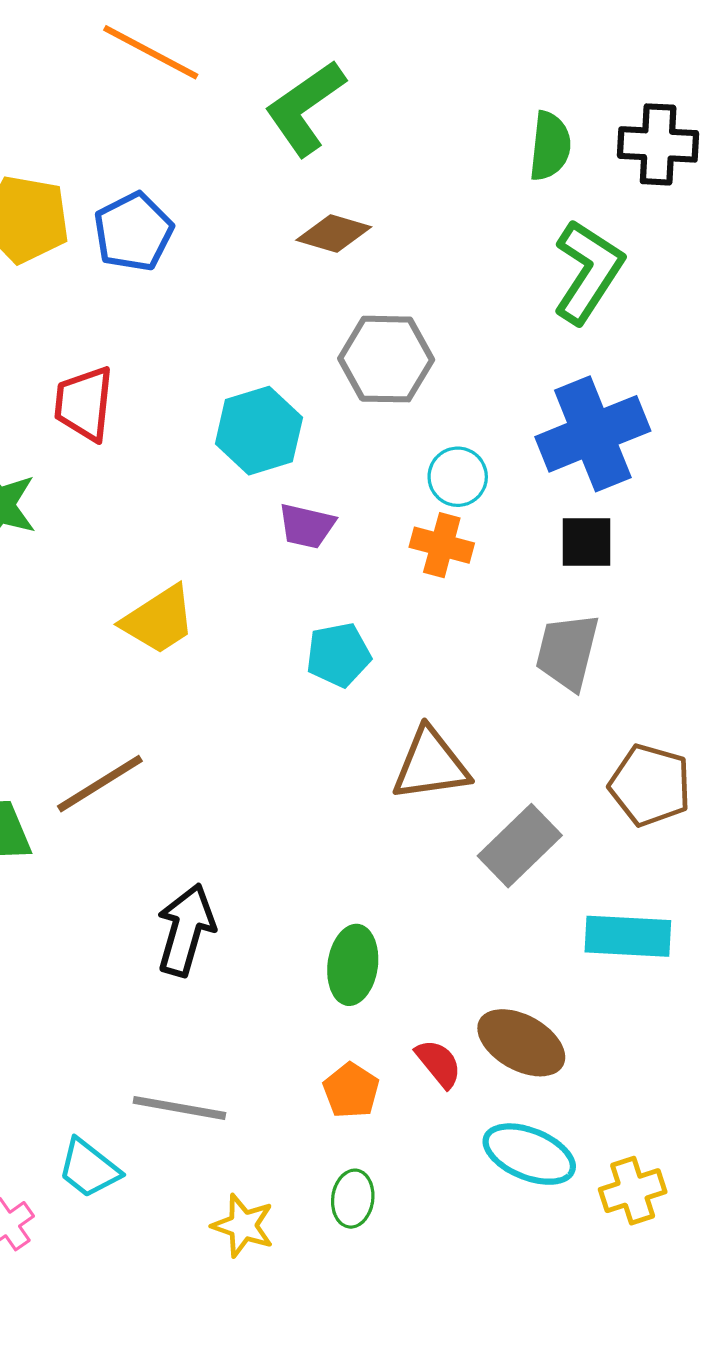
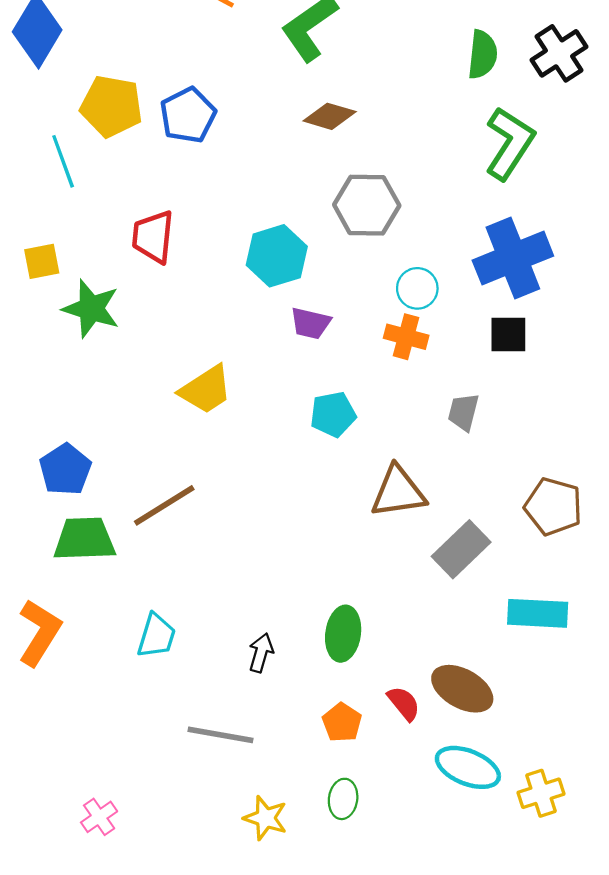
black cross: (658, 144) -> (559, 53), turned -36
gray trapezoid: (567, 652) -> (463, 412), moved, size x0.7
black arrow: (186, 930) -> (261, 653), moved, size x0.6
cyan trapezoid: (89, 1168) -> (156, 636), moved, turned -111

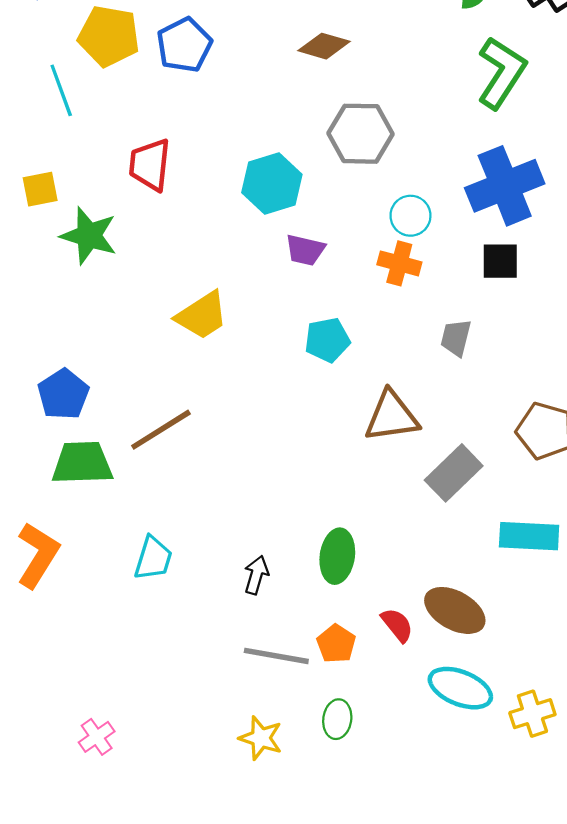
gray line: (221, 735) -> (276, 656), moved

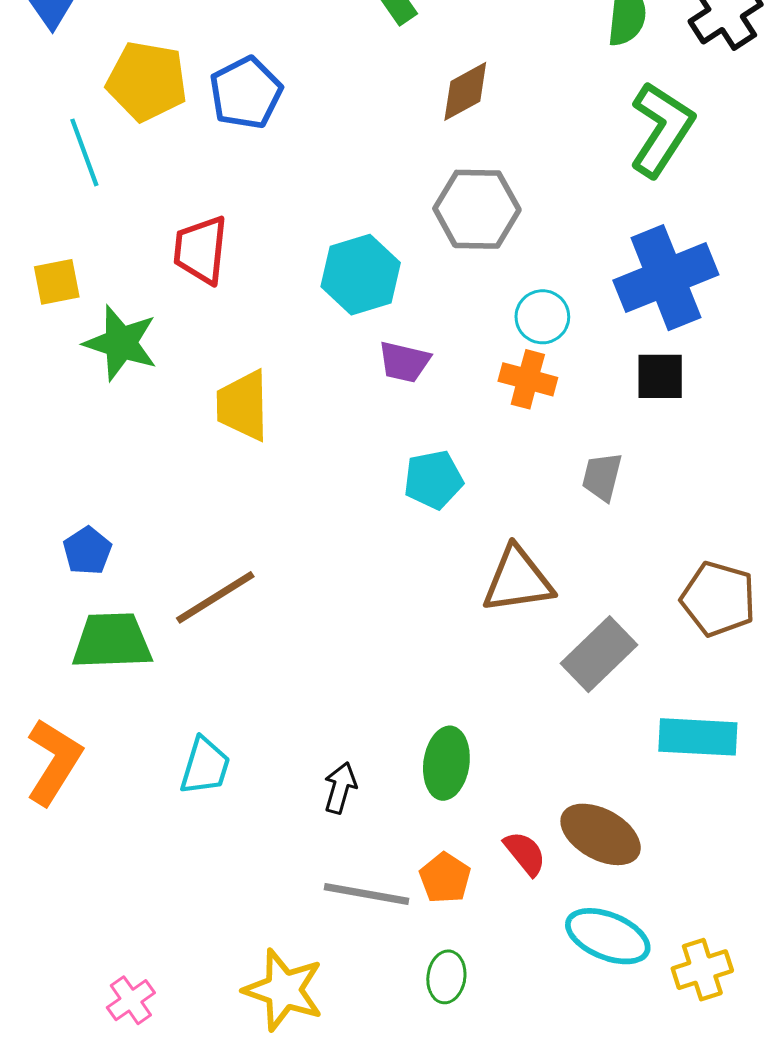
brown diamond: (324, 46) -> (465, 91), moved, turned -45
yellow trapezoid: (202, 316) -> (243, 405), moved, turned 122
blue pentagon: (63, 394) -> (87, 551), size x0.7
yellow star: (261, 738) -> (284, 990), moved, size x1.4

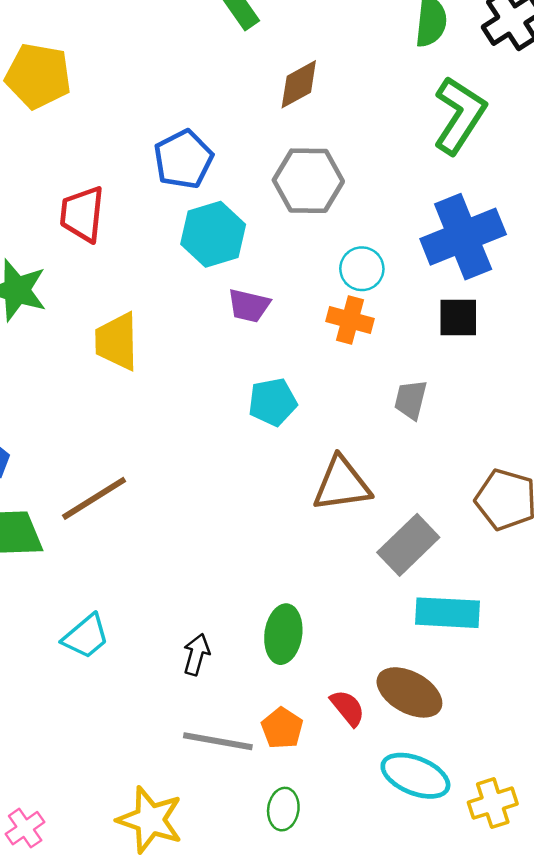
blue pentagon: (246, 93) -> (183, 159), moved
cyan rectangle: (698, 737) -> (448, 613), moved
cyan trapezoid: (205, 766) -> (86, 636), turned 33

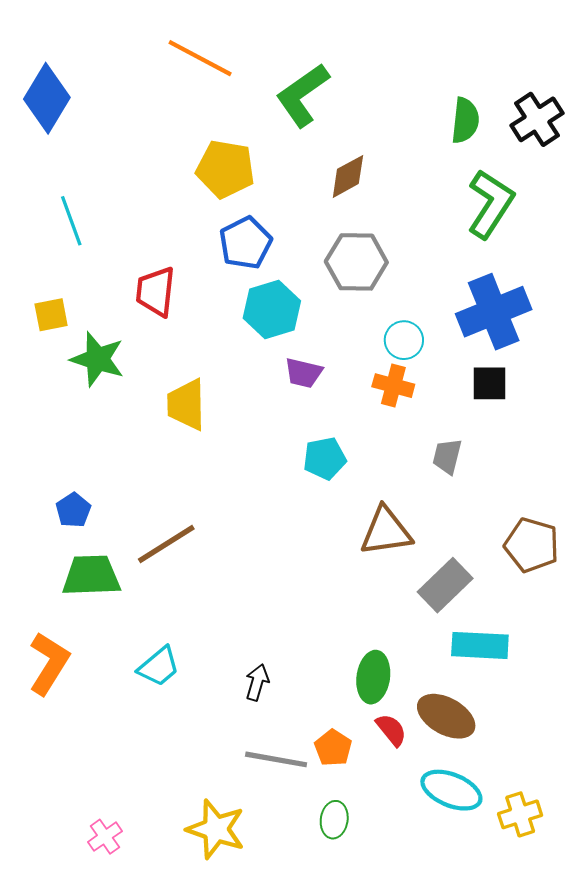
yellow pentagon: (38, 76) -> (225, 169), moved
green ellipse: (283, 634) -> (373, 677), moved

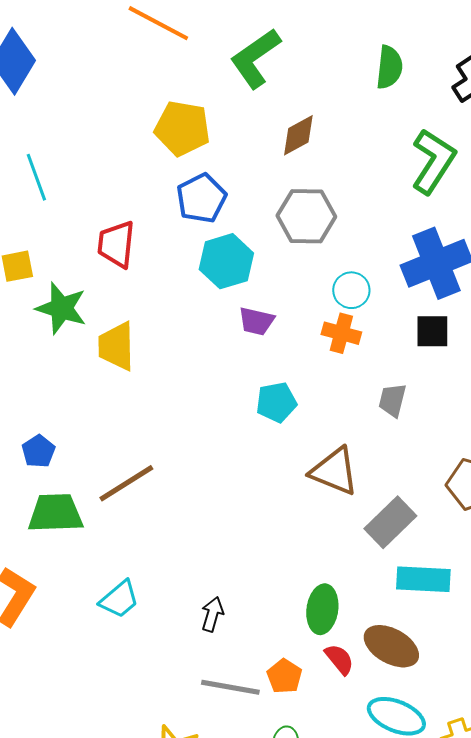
green semicircle: (465, 120) -> (389, 67), moved
yellow trapezoid: (186, 405) -> (116, 346), moved
brown triangle: (386, 531) -> (334, 471), turned 30

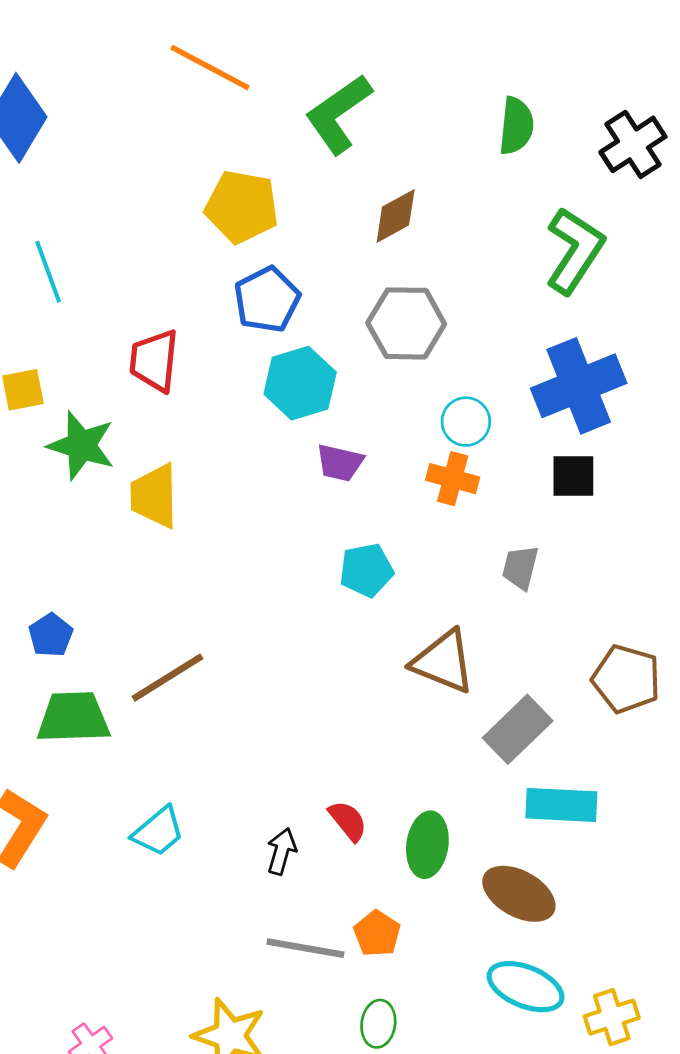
red semicircle: (339, 659) -> (348, 821), moved

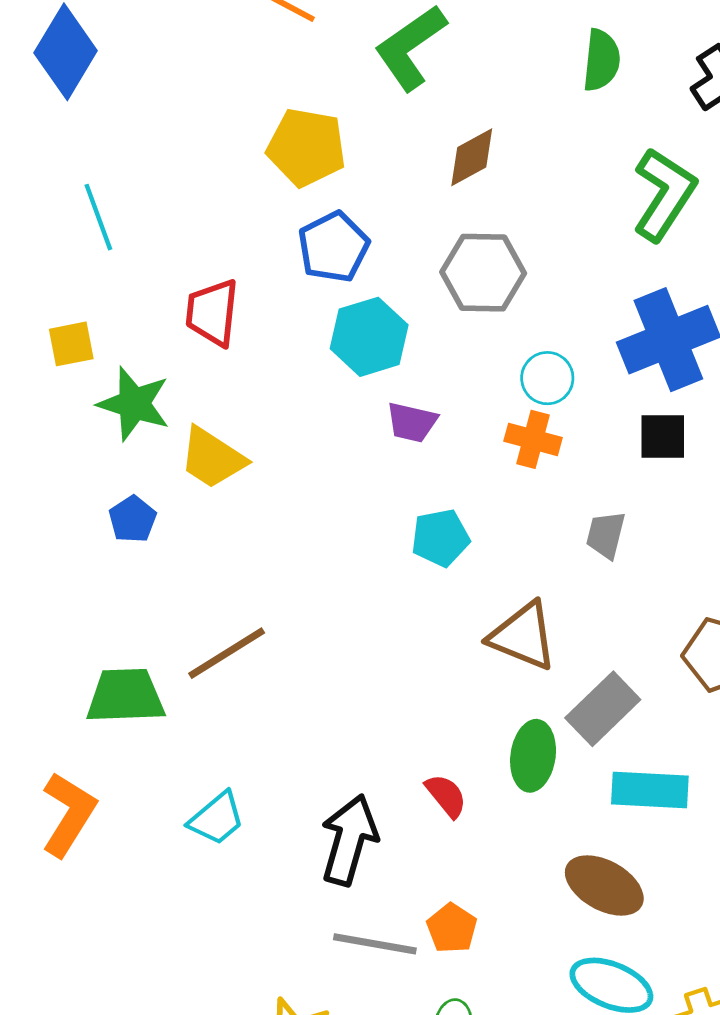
yellow trapezoid: (154, 496) -> (212, 458), turned -56
blue pentagon: (51, 635) -> (133, 519), moved
red semicircle: (348, 821) -> (446, 796), moved
green ellipse: (427, 845) -> (533, 756), moved
black arrow: (282, 851) -> (349, 840), size x1.8

